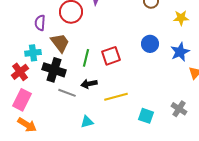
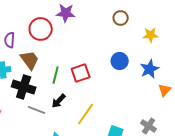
black arrow: (89, 84) -> (59, 101), turned -35
yellow line: (116, 97) -> (86, 114), turned -40

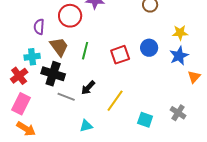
yellow star: (151, 35) -> (180, 33), moved
red square: (81, 73) -> (120, 55), moved
green line: (56, 75) -> (85, 51), moved

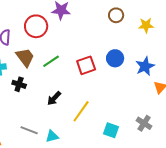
yellow star: (180, 33) -> (146, 25), moved
green line: (85, 51) -> (51, 61), turned 42
black cross: (53, 74) -> (19, 84), size x0.6
gray line: (66, 97) -> (29, 130), moved

